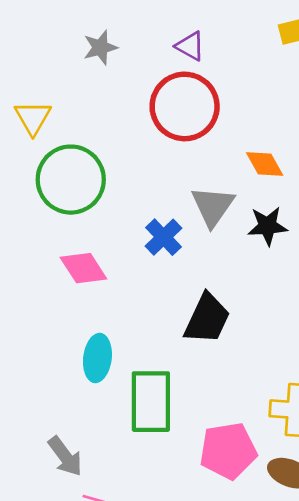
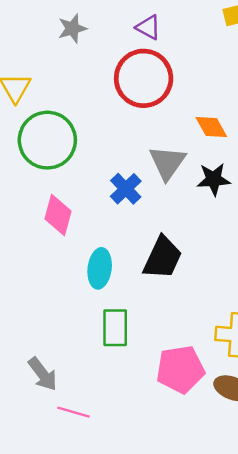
pink diamond: (83, 268) -> (58, 215), turned 48
cyan ellipse: (97, 358) -> (100, 268), moved
green rectangle: (151, 402) -> (115, 328), size x0.7

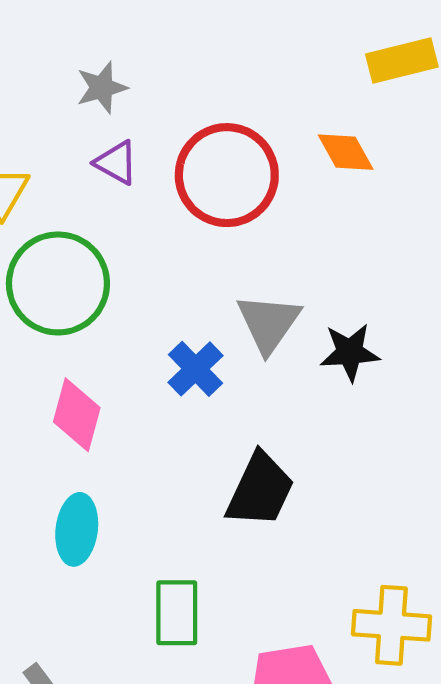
purple triangle: (148, 27) -> (116, 163), moved
orange diamond: (211, 127) -> (346, 152), moved
cyan ellipse: (100, 268) -> (77, 529), moved

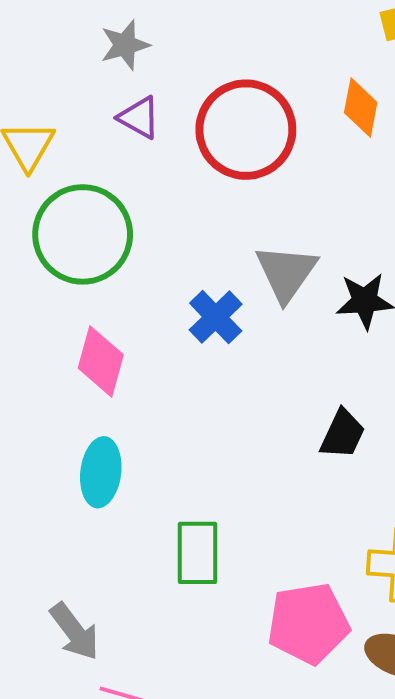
orange diamond: (346, 152) -> (361, 107), turned 40
black trapezoid: (260, 490) -> (343, 434), moved, size x0.7

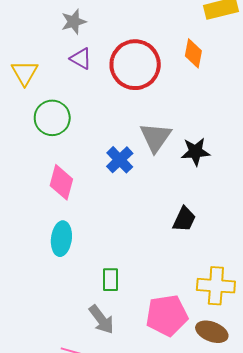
green circle: (83, 234) -> (52, 118), size x0.7
green rectangle: (198, 553) -> (111, 280), size x0.7
gray arrow: (75, 631) -> (101, 319), moved

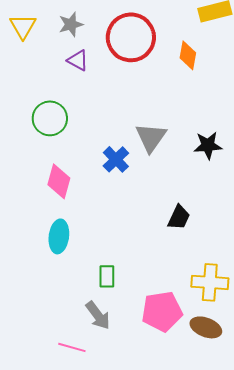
red circle: (135, 65) -> (131, 37), moved
yellow triangle: (25, 73) -> (23, 26), moved
black star: (195, 152) -> (208, 145), moved

